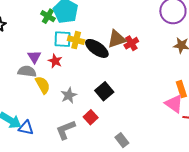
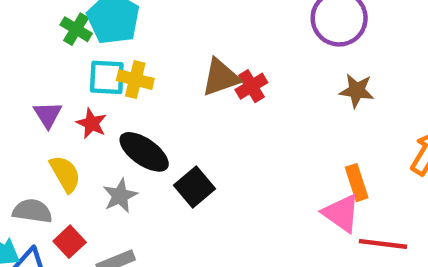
black ellipse: (97, 48) -> (144, 152), moved
gray semicircle: (27, 71) -> (32, 211), moved
red square: (91, 117) -> (70, 242), moved

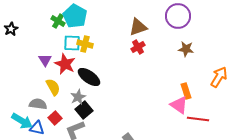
brown triangle: (221, 77) -> (138, 27), moved
red star: (91, 123) -> (65, 64), size x1.5
black square: (194, 187) -> (84, 110), moved

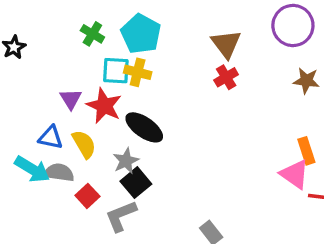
cyan pentagon: (75, 16) -> (141, 34), moved
brown triangle: (138, 27) -> (226, 44), turned -48
cyan arrow: (22, 121) -> (32, 169), moved
blue triangle: (37, 128) -> (51, 137), moved

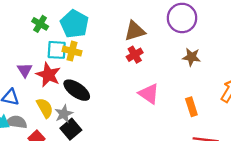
brown triangle: (226, 44) -> (135, 31), turned 50
yellow semicircle: (84, 144) -> (45, 108), moved
pink triangle: (295, 174) -> (149, 94), moved

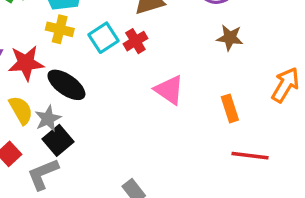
cyan square: (57, 50) -> (103, 38), moved, turned -36
red cross: (135, 55) -> (135, 41), moved
red star: (48, 75) -> (26, 63), turned -30

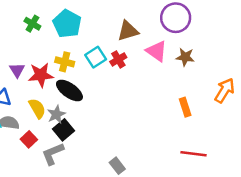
yellow cross: (60, 29) -> (65, 62), moved
pink triangle: (169, 90) -> (157, 51), moved
red line: (250, 156) -> (194, 154), moved

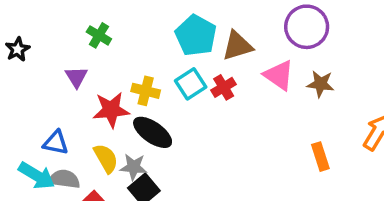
cyan pentagon: (67, 24) -> (196, 35), moved
purple triangle: (17, 70) -> (76, 77), moved
gray star: (56, 114) -> (134, 167), turned 30

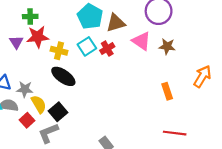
green cross: (99, 35) -> (30, 16), turned -32
red star: (111, 110) -> (38, 37), moved
yellow semicircle: (106, 158) -> (39, 104), moved
gray star: (134, 167) -> (25, 89), moved

